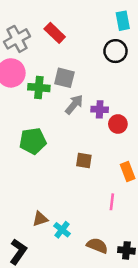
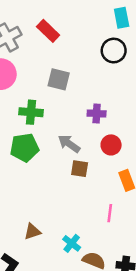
green cross: (39, 88) -> (31, 112), moved
gray arrow: (74, 105) -> (69, 144), moved, turned -95
red circle: (118, 124) -> (111, 145), moved
cyan cross: (62, 230) -> (72, 243), moved

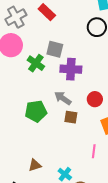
green cross: (31, 112) -> (36, 63), moved, turned 30
purple cross: (97, 113) -> (71, 69), moved, size x1.5
green pentagon: (24, 148) -> (36, 111), moved

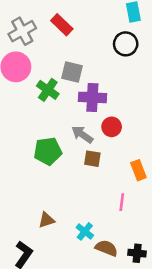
red circle: (95, 99) -> (112, 127), moved

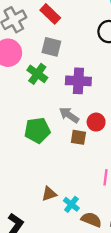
gray square: (72, 72) -> (51, 47), moved
red circle: (112, 127) -> (96, 122), moved
brown triangle: (47, 220) -> (49, 194), moved

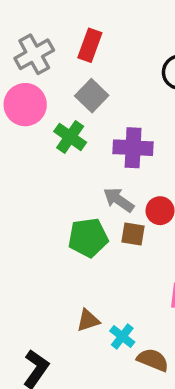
red rectangle: (50, 14) -> (90, 45), turned 66
gray square: (51, 47) -> (92, 96), turned 30
green pentagon: (37, 130) -> (88, 238), moved

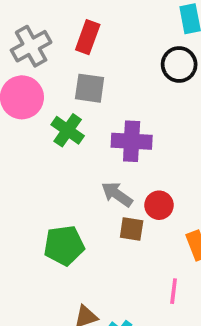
gray square: (92, 96) -> (90, 88), turned -36
green pentagon: (88, 238) -> (64, 245), moved

